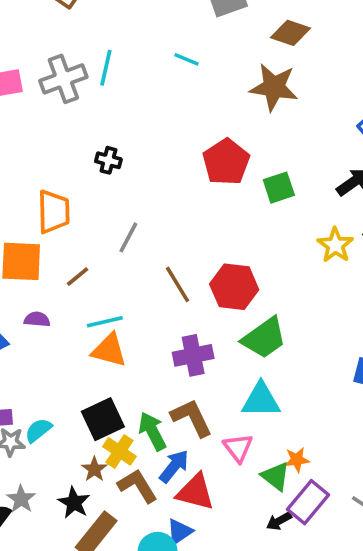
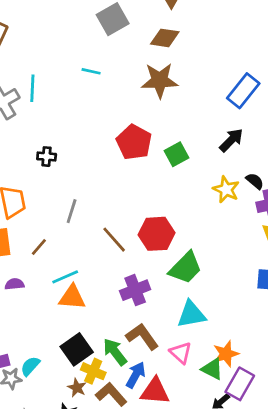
orange star: (297, 460) -> (226, 354), size x1.4

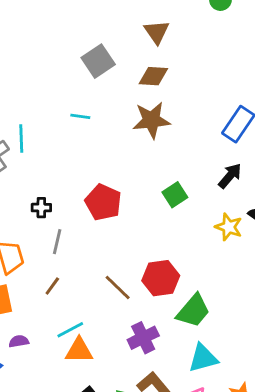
red pentagon: (134, 142) -> (103, 202), moved
gray line: (72, 211) -> (57, 242), moved
brown line: (39, 247) -> (52, 286), moved

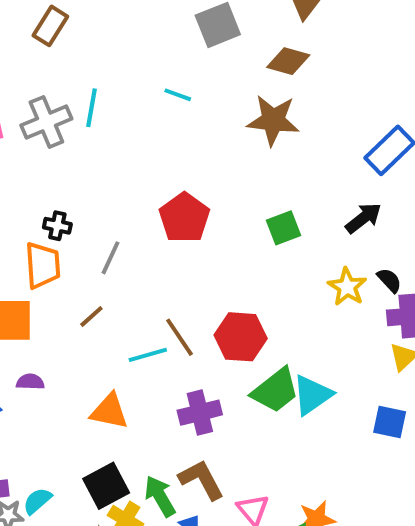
black cross: (41, 208) -> (57, 226), moved
cyan line: (70, 330) -> (148, 355), moved
cyan triangle: (203, 358) -> (312, 395), moved, turned -32

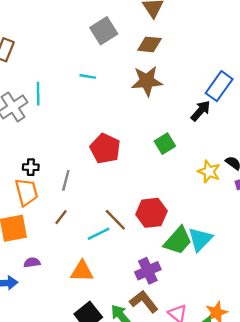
black arrow: (363, 218) -> (201, 111), moved
purple cross: (200, 413) -> (148, 271), moved

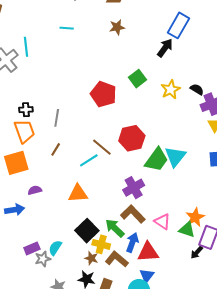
brown star: (147, 81) -> (117, 27), size x0.6
red pentagon: (105, 148) -> (103, 94), moved
yellow star: (209, 172) -> (171, 90), moved, turned 30

